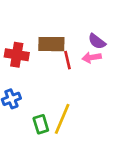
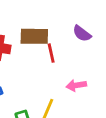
pink arrow: (92, 57) -> (76, 85), moved

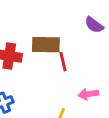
purple semicircle: (82, 34) -> (94, 25), moved

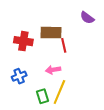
pink arrow: (88, 94) -> (53, 70), moved

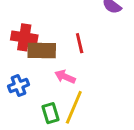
brown rectangle: (51, 33) -> (42, 51), moved
pink arrow: (53, 70) -> (65, 77), turned 32

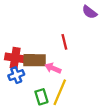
red cross: (24, 37) -> (15, 58), moved
brown rectangle: (42, 51) -> (35, 60), moved

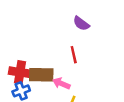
purple semicircle: (90, 12) -> (81, 23), moved

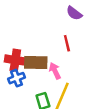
pink arrow: (61, 83) -> (55, 71), turned 42

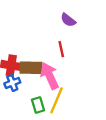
pink arrow: (55, 71) -> (50, 76), size x1.6

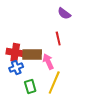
pink arrow: (50, 76) -> (48, 62), size x0.7
green rectangle: (38, 105) -> (30, 86), moved

